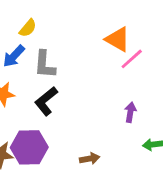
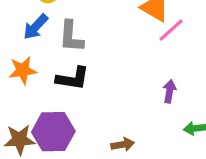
black L-shape: (46, 101) -> (73, 78), turned -132

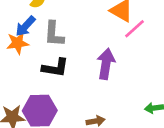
orange star: (23, 70) -> (18, 43), moved
purple arrow: (169, 91) -> (106, 64), moved, size x1.6

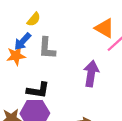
black L-shape: (55, 68) -> (38, 90), moved

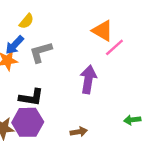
gray L-shape: (47, 48) -> (41, 52), turned 70

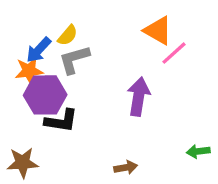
yellow semicircle: (26, 21) -> (68, 35), moved
purple hexagon: (28, 122) -> (45, 95), moved

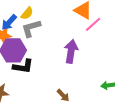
brown arrow: (126, 167) -> (63, 95), turned 56

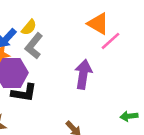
gray L-shape: (31, 28) -> (34, 46), turned -35

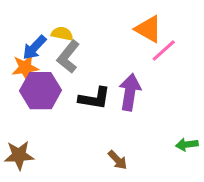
yellow semicircle: (29, 27) -> (62, 34), turned -119
black L-shape: (24, 93) -> (94, 98), moved

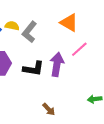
pink line: (164, 51) -> (79, 49), moved
gray L-shape: (68, 57) -> (29, 32), moved

